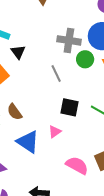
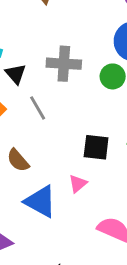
gray cross: (69, 40) -> (64, 64), moved
gray line: (56, 74) -> (38, 108), moved

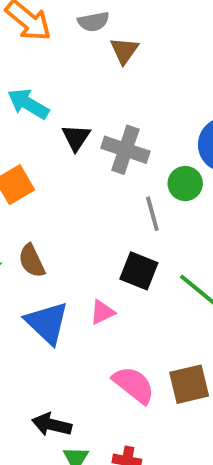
black triangle: (16, 74) -> (76, 138), moved
gray line: (38, 108) -> (152, 214), moved

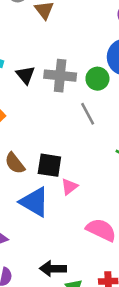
green circle: (185, 184) -> (97, 79), moved
black square: (139, 271) -> (49, 165), moved

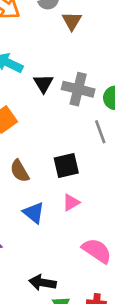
black square: (49, 165) -> (66, 165), moved, turned -30
blue triangle: (34, 202) -> (34, 213), size x0.7

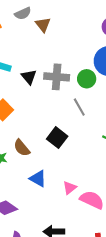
black square: (66, 165) -> (57, 138), turned -30
pink triangle: (71, 202) -> (70, 188), moved

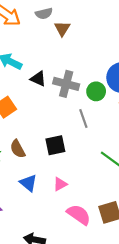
black triangle: (29, 77) -> (38, 79), turned -35
black square: (57, 138) -> (55, 145), turned 30
pink triangle: (70, 188) -> (60, 184), moved

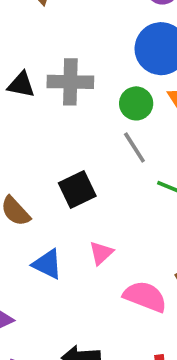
green circle: (96, 91) -> (136, 103), moved
gray line: (83, 119) -> (134, 147), moved

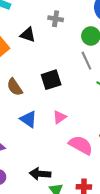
gray cross: (70, 82) -> (56, 19), size x0.6
black triangle: (21, 85) -> (28, 35), moved

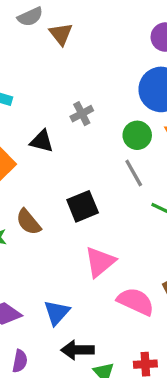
gray cross: (56, 19) -> (82, 114), turned -32
pink triangle: (60, 117) -> (100, 262), size x1.5
blue triangle: (28, 119) -> (57, 313), moved, turned 42

